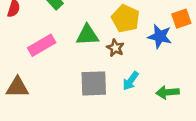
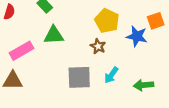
green triangle: (87, 35) -> (54, 35), moved
pink rectangle: (42, 45) -> (22, 51), moved

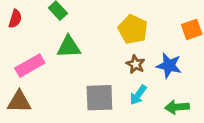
blue star: (137, 36) -> (169, 66), moved
brown star: (98, 46) -> (136, 64), moved

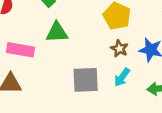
pink rectangle: (30, 66) -> (20, 50), turned 40

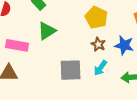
green triangle: (57, 32) -> (47, 31), turned -30

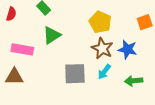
brown star: (98, 44) -> (102, 48), size x1.5

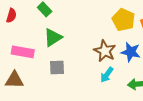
yellow pentagon: (100, 22) -> (123, 20), moved
gray square: (75, 74) -> (57, 68), moved, size x0.7

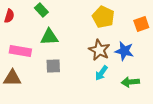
yellow pentagon: (123, 20) -> (103, 17), moved
green triangle: (53, 37) -> (49, 37), turned 30

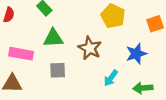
brown star: (99, 50) -> (90, 48), moved
blue star: (124, 51) -> (136, 54), turned -30

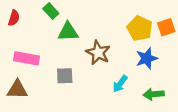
yellow pentagon: (113, 16) -> (140, 28), moved
green triangle: (53, 38) -> (68, 32), moved

